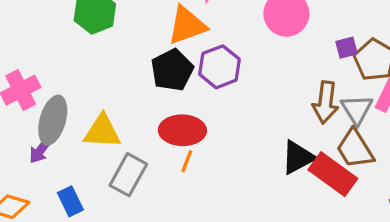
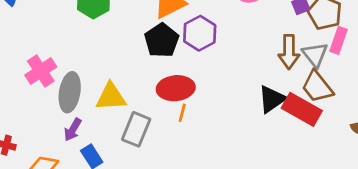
purple arrow: (41, 150) -> (73, 130), moved

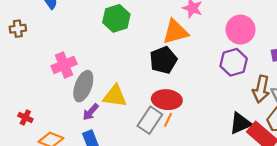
purple hexagon: (200, 33) -> (234, 62), moved
gray rectangle: (136, 129) -> (150, 120), moved
purple arrow: (73, 130) -> (91, 112), moved

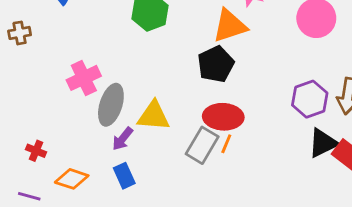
purple hexagon: (234, 62) -> (310, 99), moved

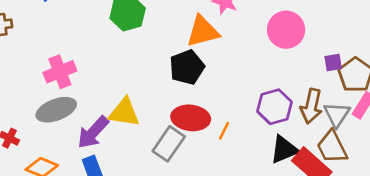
gray ellipse: (111, 105) -> (56, 110), moved, turned 48
purple arrow: (123, 139) -> (93, 132), size x1.5
orange line: (226, 144) -> (224, 131), moved

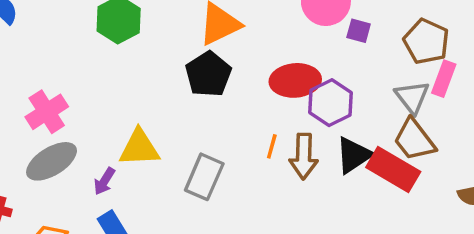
purple square: (333, 63) -> (359, 31), moved, turned 36
brown arrow: (311, 106) -> (304, 156), moved
red ellipse: (191, 118) -> (295, 80), moved
purple arrow: (93, 132) -> (104, 181), size x0.6

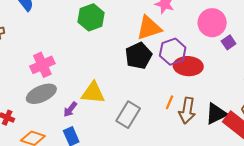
purple square: (359, 31) -> (229, 42), turned 32
purple hexagon: (330, 103) -> (173, 52), moved

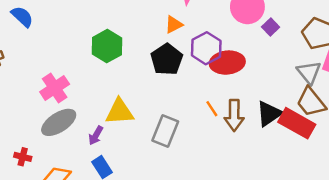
green hexagon: (91, 17) -> (107, 46), moved
orange triangle: (149, 28) -> (174, 24), size x0.6
orange line: (170, 102) -> (212, 109), turned -48

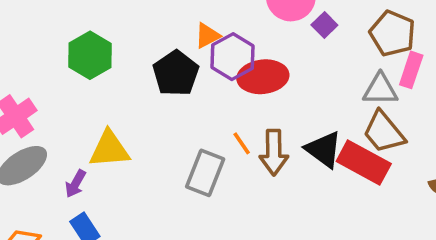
orange triangle: (174, 24) -> (207, 36), moved
gray triangle: (309, 72) -> (380, 90), turned -50
black triangle: (269, 114) -> (324, 149), turned -48
gray rectangle: (165, 131) -> (205, 173), moved

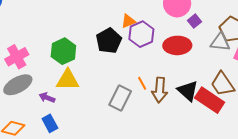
green hexagon: (90, 55) -> (63, 51), moved
red ellipse: (263, 77) -> (177, 45), moved
gray triangle: (380, 90) -> (220, 42), moved
purple arrow: (75, 184) -> (47, 98), turned 77

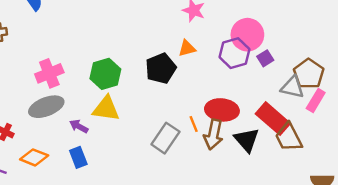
purple hexagon: (141, 34) -> (234, 53), moved
red ellipse: (177, 45) -> (222, 110), moved
red rectangle: (210, 100) -> (273, 119), moved

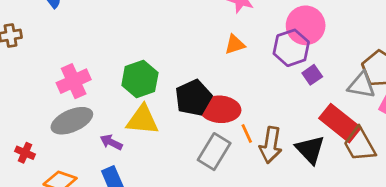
purple square: (265, 58) -> (312, 75), moved
black pentagon: (161, 68) -> (193, 98), moved
red ellipse: (222, 110) -> (220, 109), moved

